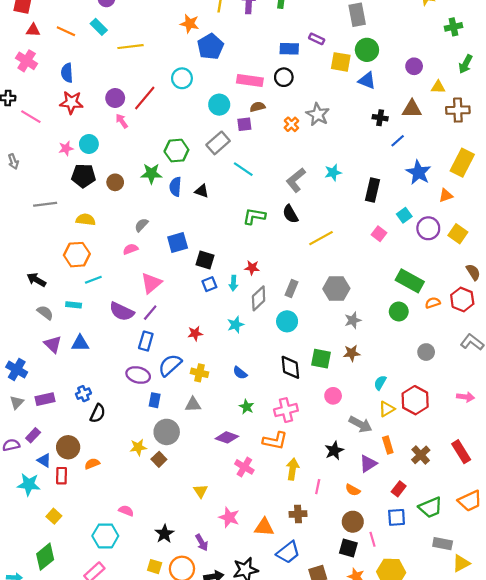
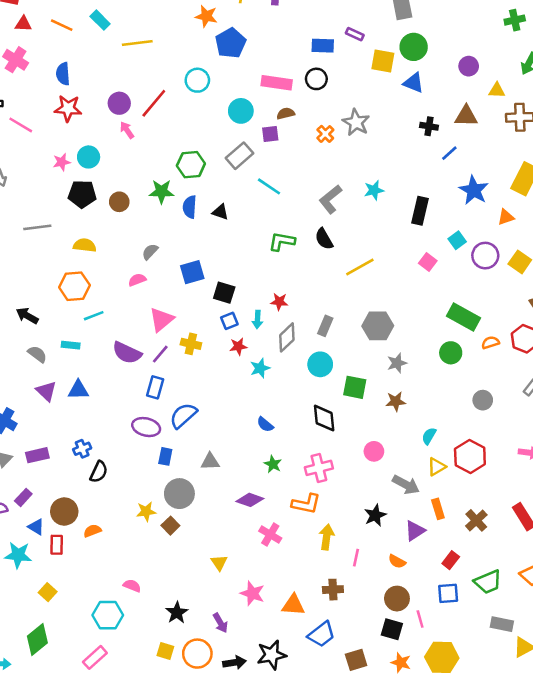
red star: (195, 333) -> (238, 346), moved
green square: (321, 359) -> (355, 387), moved
yellow cross: (199, 373) -> (191, 344), moved

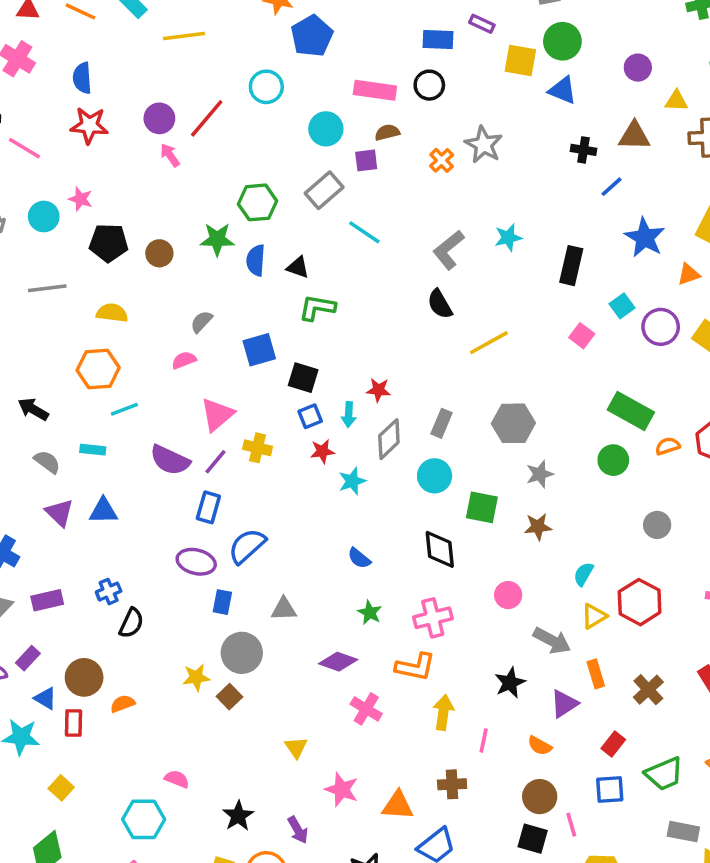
cyan circle: (89, 157) -> (44, 216), moved
pink star: (62, 162) -> (81, 199), turned 30
green L-shape: (282, 241) -> (317, 308), moved

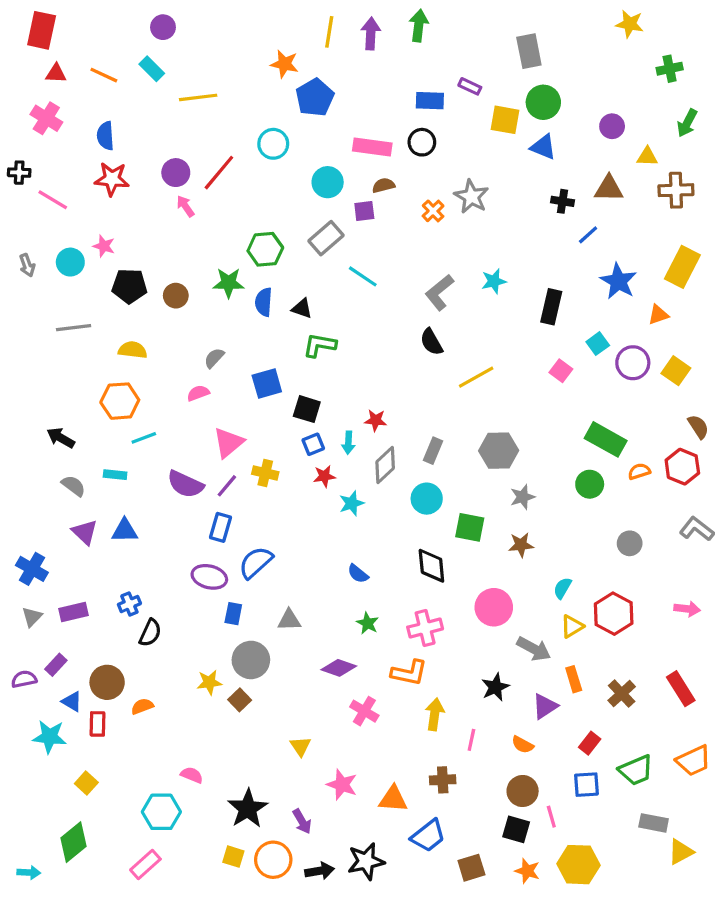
pink circle: (508, 595) -> (494, 607), size x1.5
black star: (238, 816) -> (248, 809), size x1.4

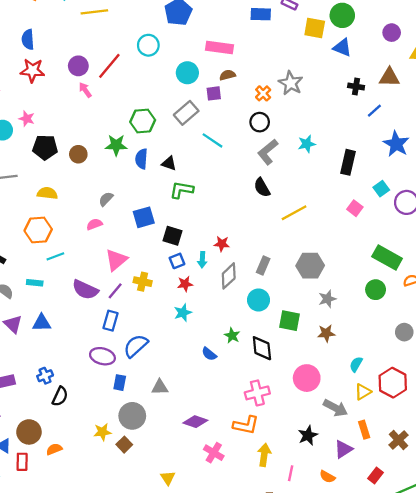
black circle: (422, 142) -> (260, 122), moved
cyan star: (352, 503) -> (183, 313), moved
green star: (368, 623) -> (232, 336), moved

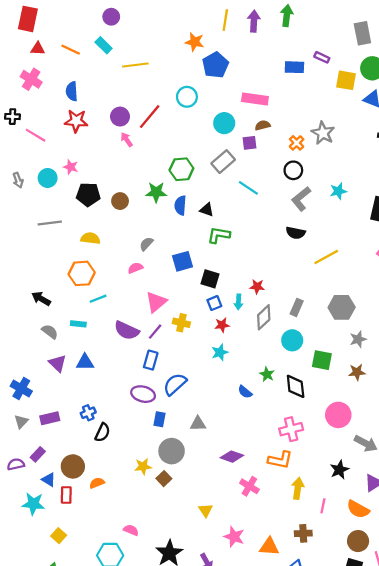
black semicircle: (262, 188) -> (296, 233), turned -48
orange semicircle: (327, 477) -> (358, 509), size x1.5

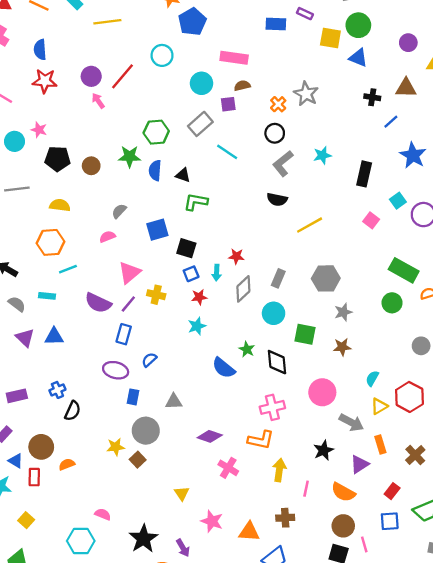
blue semicircle: (175, 384) -> (149, 360), size x0.6
blue semicircle: (245, 392) -> (224, 368), size x1.5

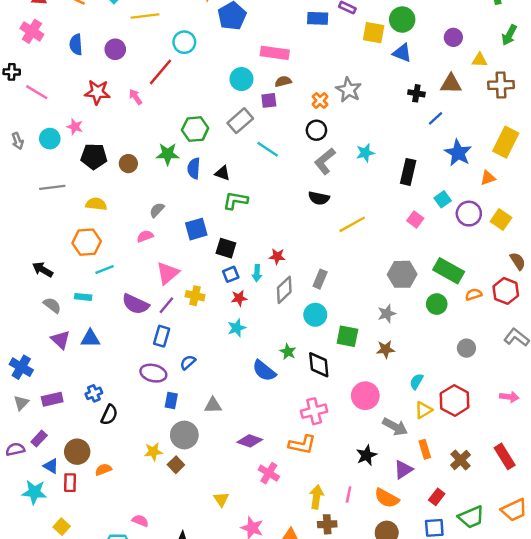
cyan circle: (162, 55) -> (184, 42), moved
purple circle: (91, 76) -> (115, 49), moved
red star: (45, 81) -> (97, 92), moved
gray hexagon: (326, 278) -> (402, 274), moved
yellow arrow: (279, 470) -> (316, 497), moved

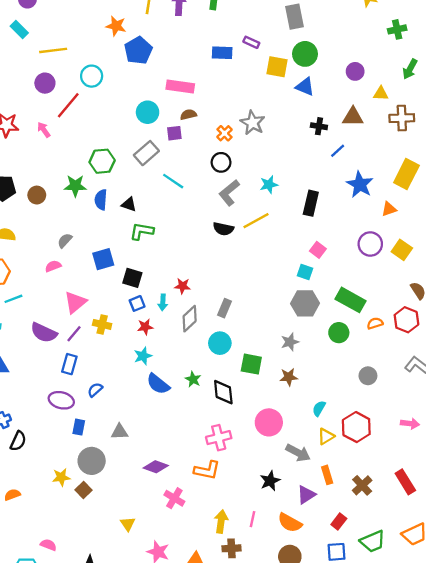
purple circle: (115, 49) -> (45, 83), moved
cyan square: (443, 199) -> (305, 272), moved, turned -35
yellow line: (352, 224) -> (256, 221), moved
blue semicircle: (264, 371) -> (158, 384), moved

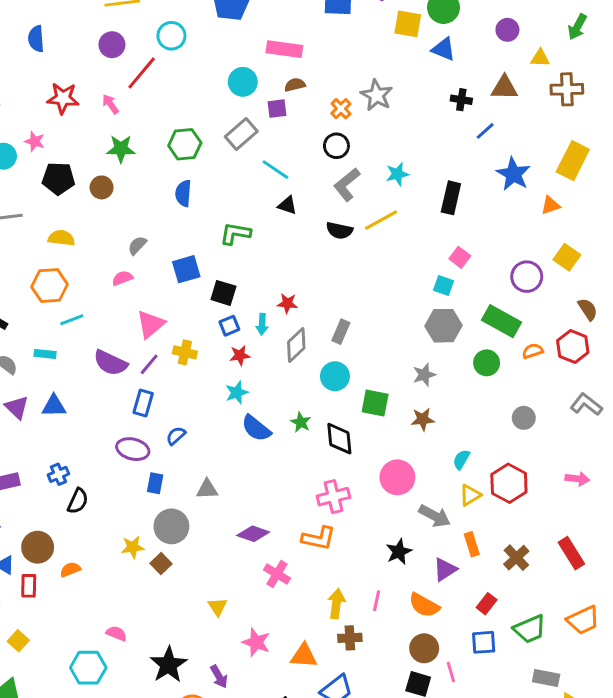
green star: (75, 186) -> (121, 149), moved
black triangle: (129, 204) -> (287, 205), moved
purple circle: (370, 244) -> (527, 277), moved

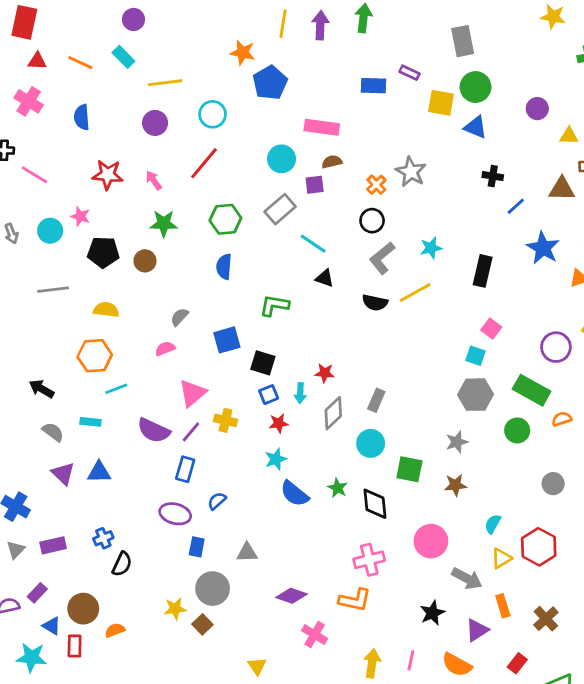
red line: (142, 73) -> (204, 163), moved
brown triangle: (504, 88) -> (562, 189), moved

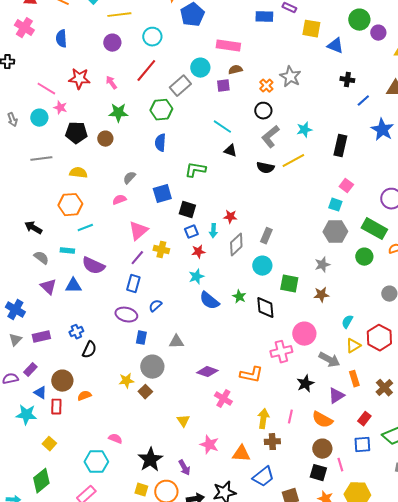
green circle: (476, 87) -> (359, 20), moved
pink line: (34, 175) -> (46, 89), moved
gray rectangle: (280, 209) -> (180, 86), moved
purple semicircle: (154, 430) -> (93, 266), moved
pink cross: (369, 560) -> (281, 352), moved

